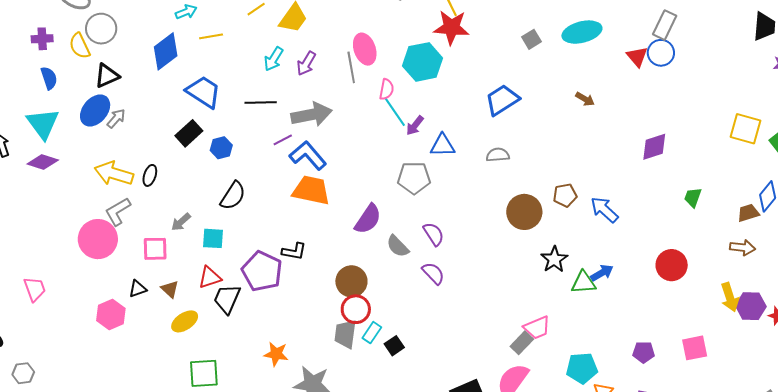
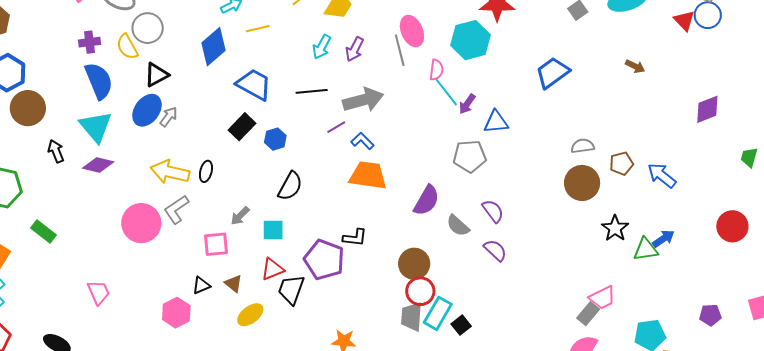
blue semicircle: (49, 78) -> (99, 81), size x1.6
blue L-shape: (308, 155) -> (362, 141), size x0.6
gray semicircle: (498, 155) -> (583, 146), moved
pink circle: (98, 239) -> (141, 223), moved
cyan rectangle: (372, 333) -> (438, 313), size x1.5

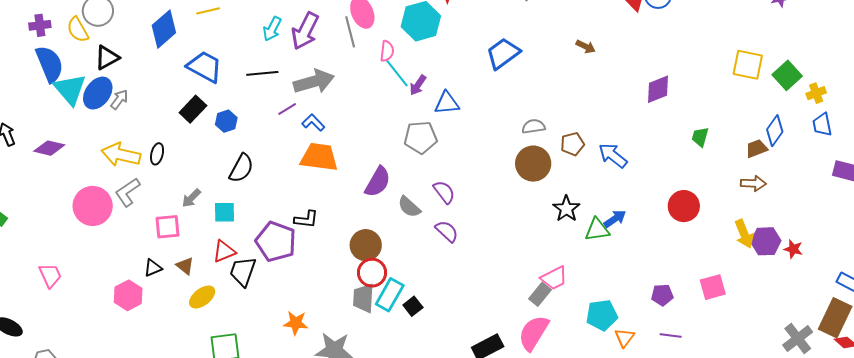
purple arrow: (355, 49) -> (305, 31), size x1.5
cyan triangle: (96, 127) -> (70, 89), moved

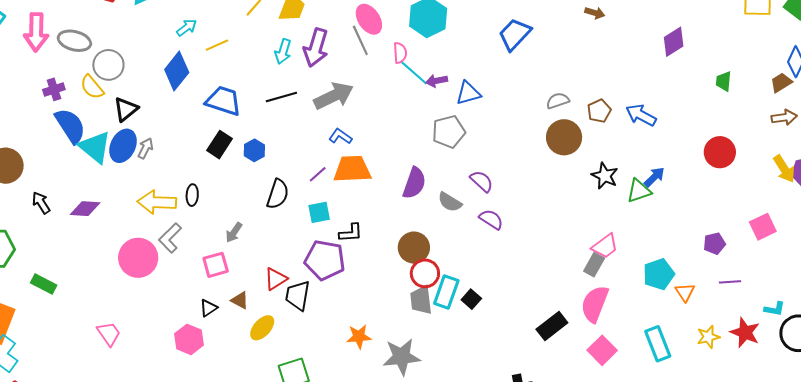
purple arrow: (418, 85) -> (437, 81), turned 55
purple line: (287, 109) -> (318, 174), moved
cyan square: (225, 212) -> (319, 212), moved

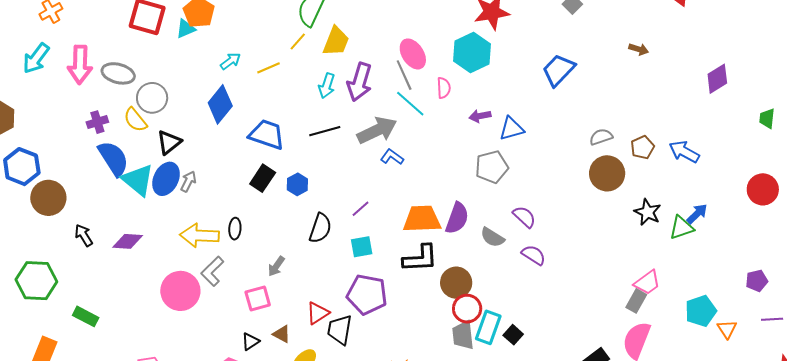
yellow line: (217, 45) -> (268, 68), moved
cyan line: (413, 72) -> (410, 104), moved
blue L-shape: (340, 136) -> (392, 157), moved
orange trapezoid: (352, 169) -> (422, 219), moved
black L-shape: (351, 233) -> (420, 258), moved, size x1.5

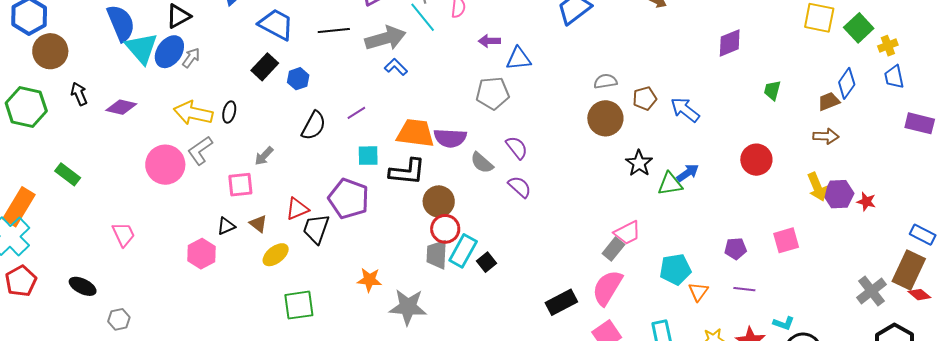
purple semicircle: (457, 218) -> (450, 138), turned 64
cyan square: (362, 247) -> (368, 156), moved
green hexagon: (36, 281) -> (26, 107), moved

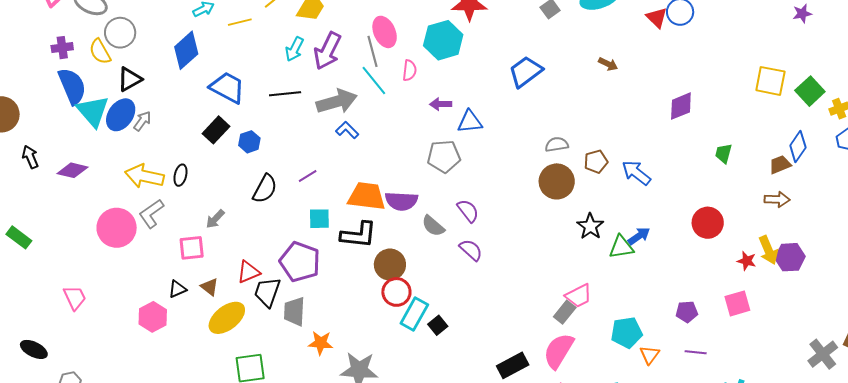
red star: (866, 202) -> (747, 261), moved
gray trapezoid: (437, 254) -> (294, 311), moved
yellow ellipse: (276, 255) -> (227, 318), size x1.4

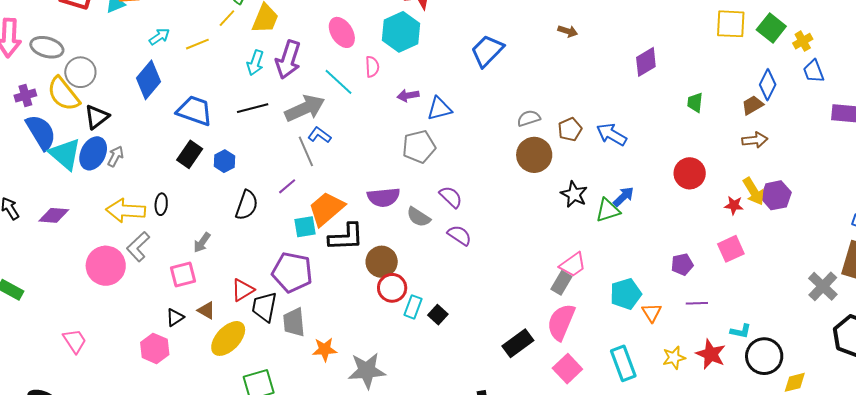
gray line: (372, 51) -> (306, 151), moved
yellow semicircle: (100, 52) -> (63, 94), size x1.4
orange trapezoid: (367, 196) -> (326, 209), moved, turned -39
cyan rectangle: (414, 314) -> (413, 307), size x0.7

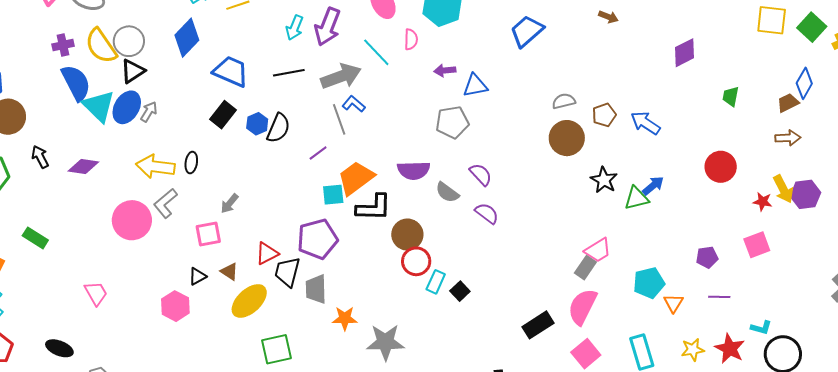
gray circle: (80, 72) -> (129, 41), moved
black semicircle: (247, 205) -> (278, 128), moved
purple pentagon: (292, 272) -> (317, 239), turned -30

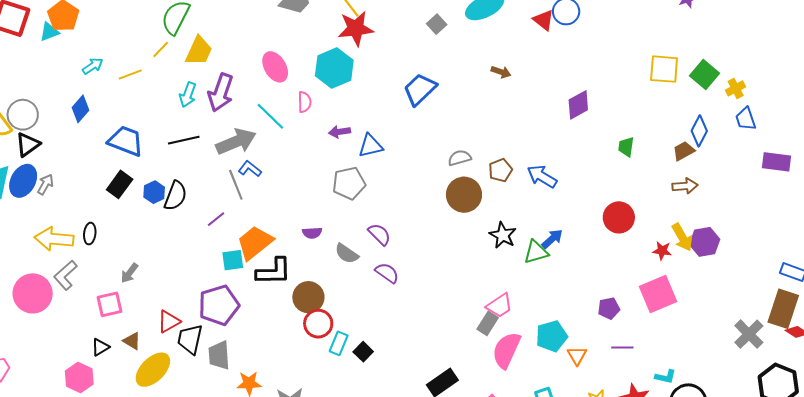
blue diamond: (187, 38) -> (80, 109), size x0.7
purple semicircle: (414, 170) -> (312, 233), size x0.6
pink square: (757, 245) -> (658, 294), size x1.4
pink semicircle: (582, 307) -> (506, 350), moved

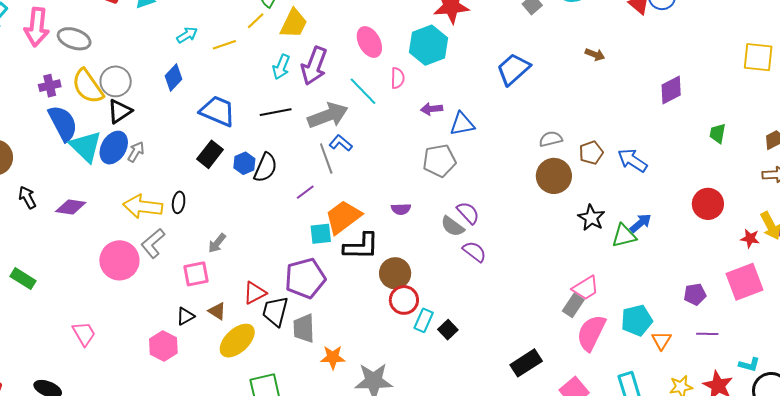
gray semicircle: (347, 254) -> (453, 226), moved

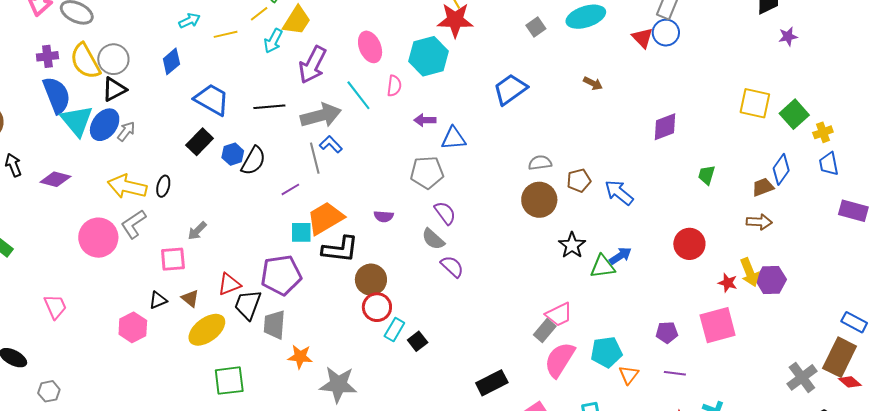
cyan arrow: (281, 67) -> (273, 41), moved
purple semicircle: (468, 213) -> (445, 213), moved

